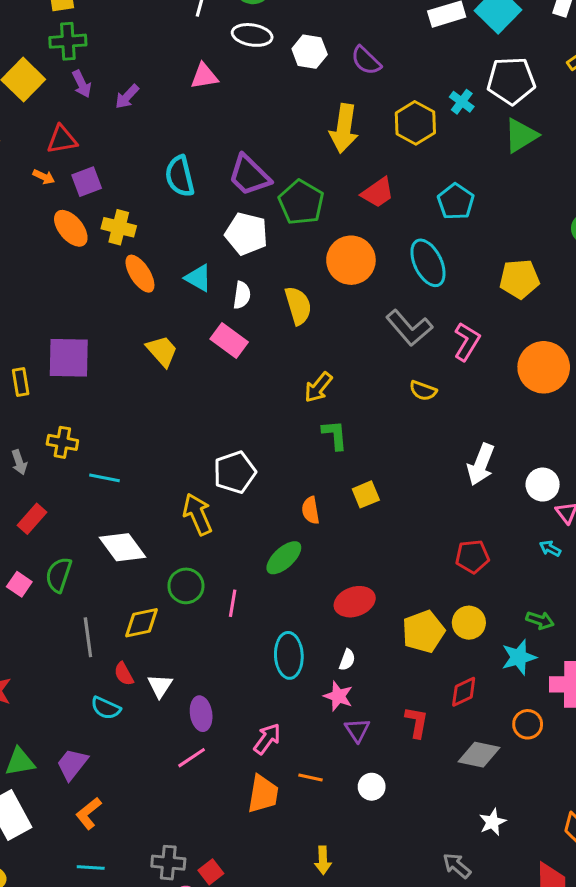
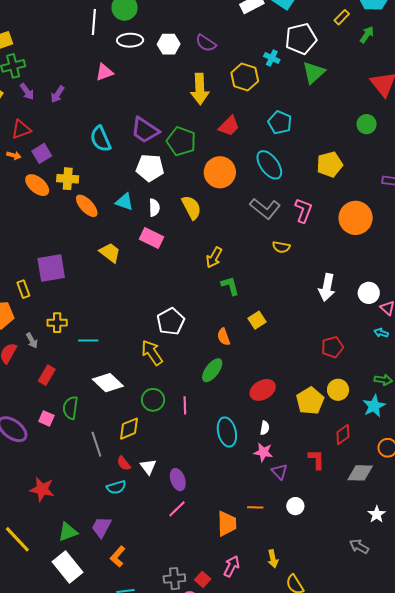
cyan semicircle: (106, 708) -> (116, 487), turned -30
pink arrow: (267, 739) -> (231, 566), moved

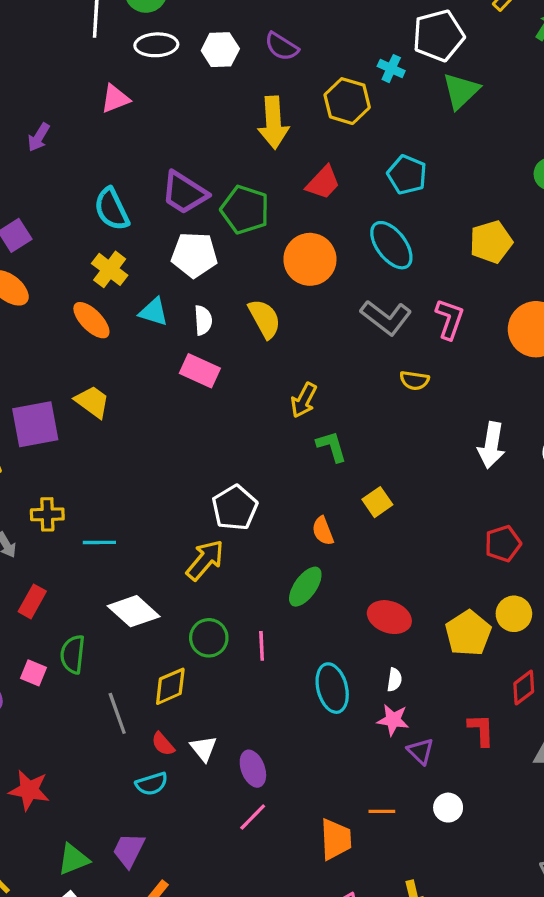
yellow cross: (68, 179) -> (110, 269), moved, turned 35
yellow trapezoid: (110, 253) -> (92, 402), moved
yellow arrow: (152, 353) -> (205, 560), turned 76
red ellipse: (263, 390) -> (389, 617), turned 50

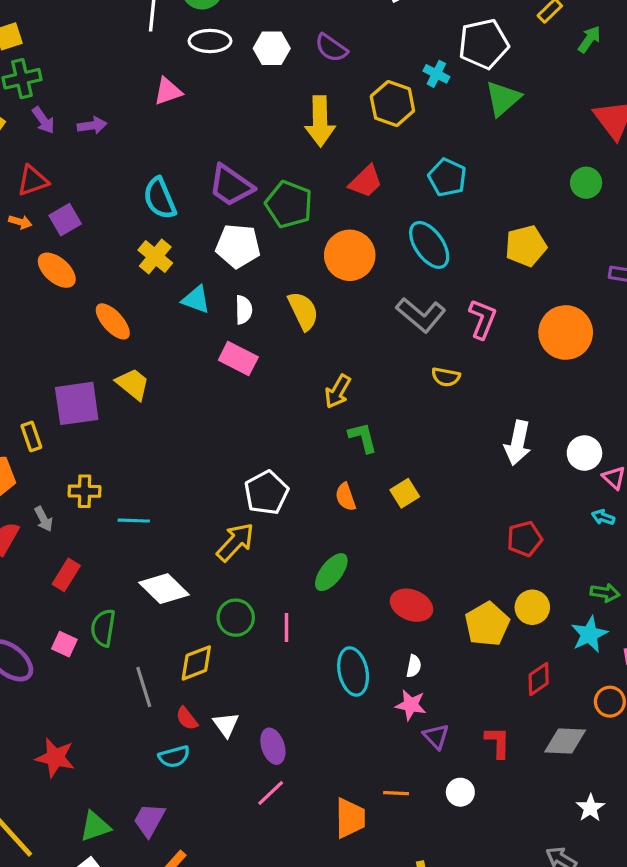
purple arrow: (39, 137) -> (92, 125), turned -132
orange ellipse: (91, 320) -> (113, 321), moved
orange semicircle: (323, 531) -> (346, 497), moved
red L-shape: (481, 730) -> (498, 742), moved

